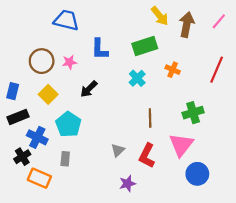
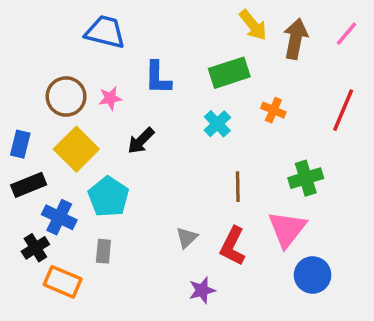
yellow square: (48, 94) -> (76, 149), size x1.4

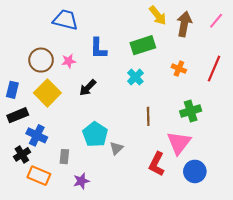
orange cross: (273, 110) -> (179, 69), moved
cyan pentagon: (109, 197) -> (95, 134), moved
red L-shape: (233, 246) -> (157, 164), moved
purple star: (202, 290) -> (81, 181), moved

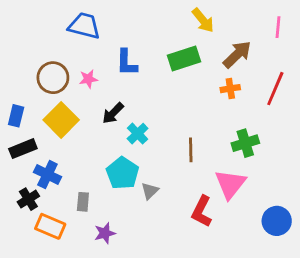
pink line: (216, 21) -> (278, 27), turned -35
brown arrow: (184, 24) -> (237, 54), moved, turned 35
orange cross: (179, 69) -> (230, 89), turned -32
cyan cross: (135, 77) -> (138, 134), moved
blue circle: (195, 171) -> (277, 221), moved

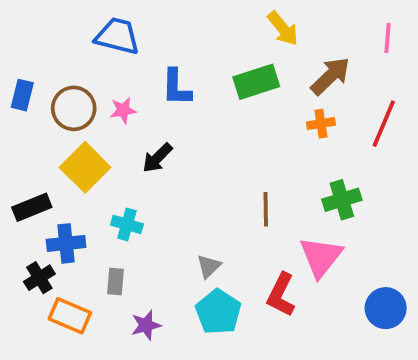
blue rectangle: (16, 116) -> (22, 95), moved
cyan cross: (138, 134) -> (127, 224), moved, turned -30
cyan pentagon: (123, 173) -> (218, 312), moved
blue cross: (47, 175) -> (66, 243), turned -32

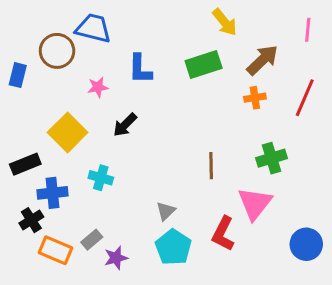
brown circle: (74, 108) -> (57, 51), moved
gray rectangle: (116, 281) -> (92, 240), moved, turned 45

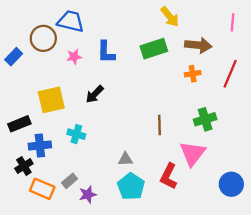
brown arrow: (262, 60) -> (198, 45), turned 50
blue rectangle: (18, 75) -> (14, 57), turned 30
pink star: (98, 87) -> (74, 57), moved
yellow square: (68, 132) -> (51, 100), turned 32
gray triangle: (166, 211) -> (125, 159), turned 42

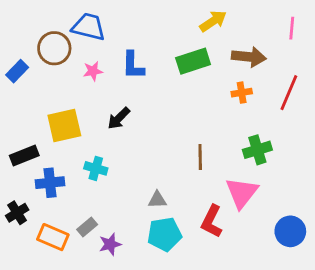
yellow arrow: (170, 17) -> (213, 21), turned -85
black cross: (24, 166) -> (17, 213), moved
cyan pentagon: (131, 187) -> (164, 234), turned 30

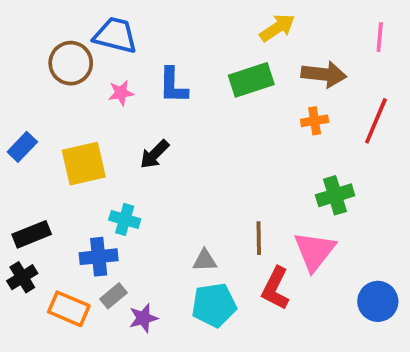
blue rectangle: (17, 71) -> (22, 147), moved
black rectangle: (24, 156) -> (32, 234), moved
brown line: (200, 157) -> (259, 238), moved
blue cross: (50, 183) -> (99, 257), moved

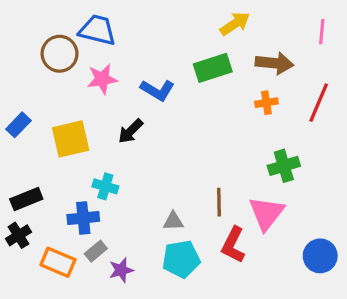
blue L-shape: (173, 85) -> (157, 90), moved, turned -60
pink star: (121, 93) -> (102, 79), size x1.4

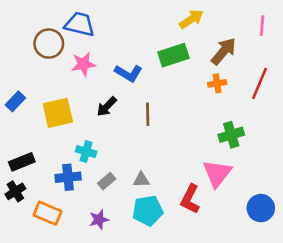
brown arrow: (274, 63) -> (224, 51), turned -56
brown line: (219, 202) -> (148, 114), moved
gray rectangle: (96, 251) -> (107, 181), moved

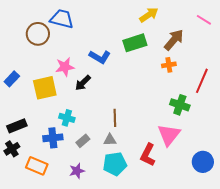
pink line: (262, 26) -> (204, 20), turned -63
pink star: (83, 64) -> (65, 67), moved
red line: (260, 83) -> (202, 81), moved
brown line: (148, 114) -> (115, 118), moved
green cross: (231, 135) -> (180, 105), turned 36

